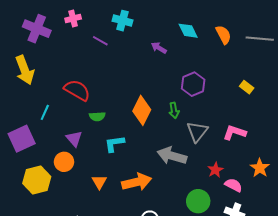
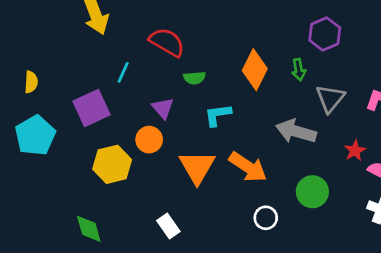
orange triangle: (99, 182) -> (197, 167), size x1.8
orange arrow: (137, 182) -> (248, 167), turned 48
green circle: (198, 201) -> (312, 192), moved

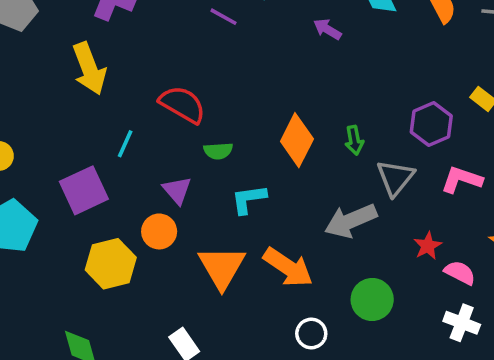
purple hexagon: (325, 34) -> (431, 124), moved
gray arrow: (296, 131) -> (351, 221), turned -39

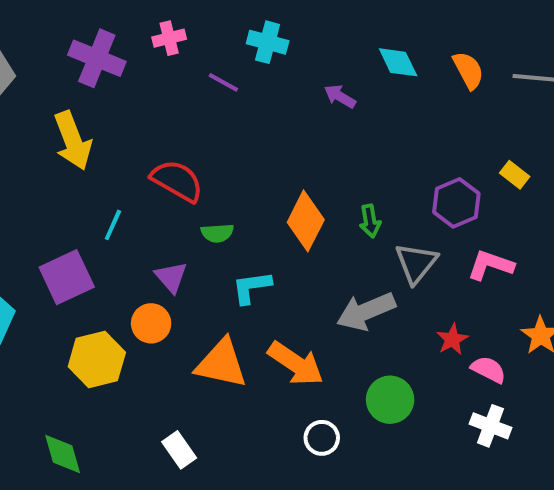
orange triangle: (222, 267) -> (221, 364), turned -48

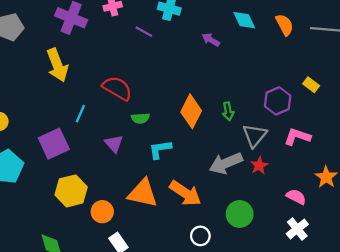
orange circle: (151, 323) -> (102, 212), moved
red star: (452, 339) -> (259, 166), moved
white cross: (490, 426) -> (297, 229), turned 30

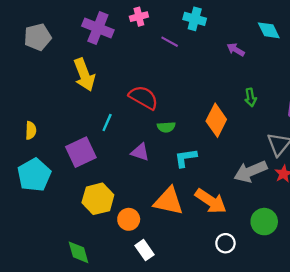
green arrow: (228, 111) -> (251, 97), moved
purple triangle: (114, 144) -> (140, 152), turned -30

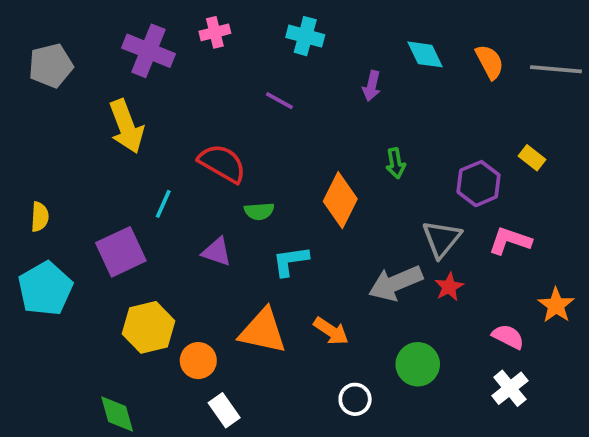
purple line: (170, 42) -> (279, 101), moved
purple arrow: (236, 50) -> (372, 86), turned -108
orange arrow: (211, 201) -> (331, 331), size x0.7

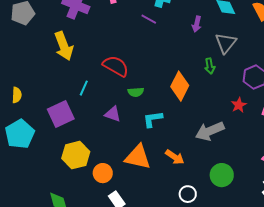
purple line: (279, 101) -> (149, 19), moved
gray triangle: (442, 239) -> (226, 43), moved
red star: (449, 287) -> (239, 105), moved

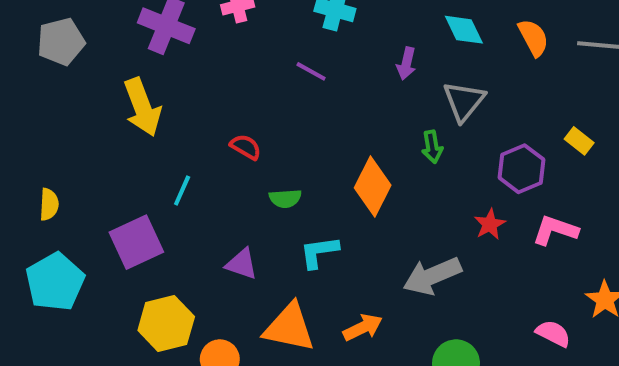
purple line: (149, 19) -> (311, 71), moved
red semicircle: (116, 66) -> (246, 147), size x0.6
purple triangle: (113, 114) -> (242, 264), moved
orange arrow: (175, 157) -> (363, 327), turned -60

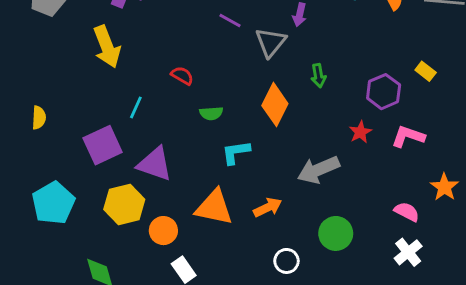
gray triangle: (464, 101) -> (271, 42), moved
purple triangle: (242, 264) -> (155, 164), moved, size x1.5
cyan pentagon: (55, 282) -> (53, 203), moved

